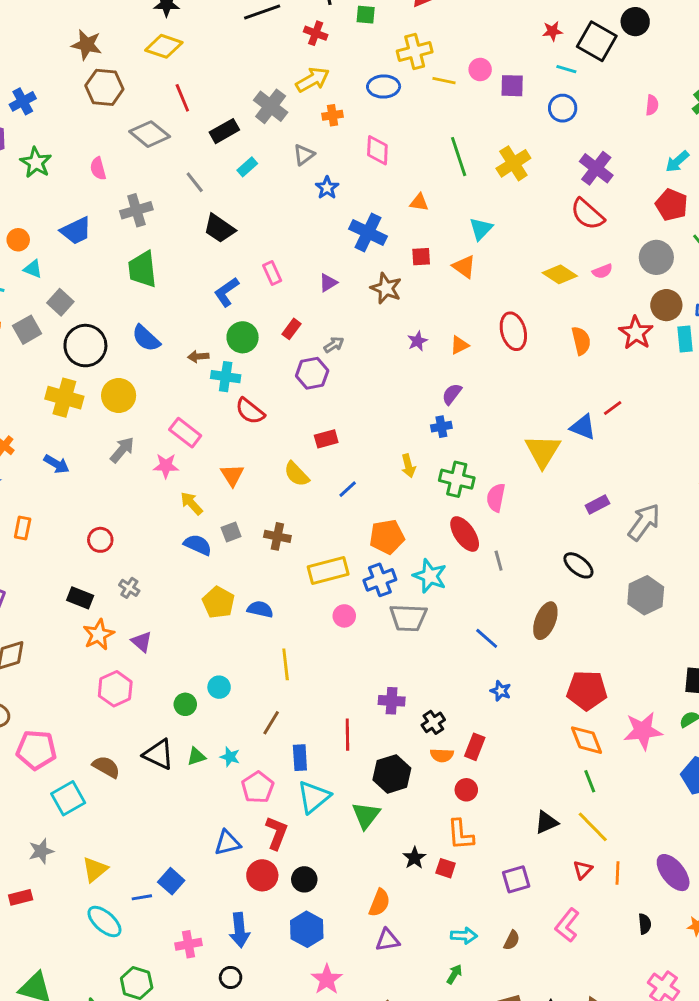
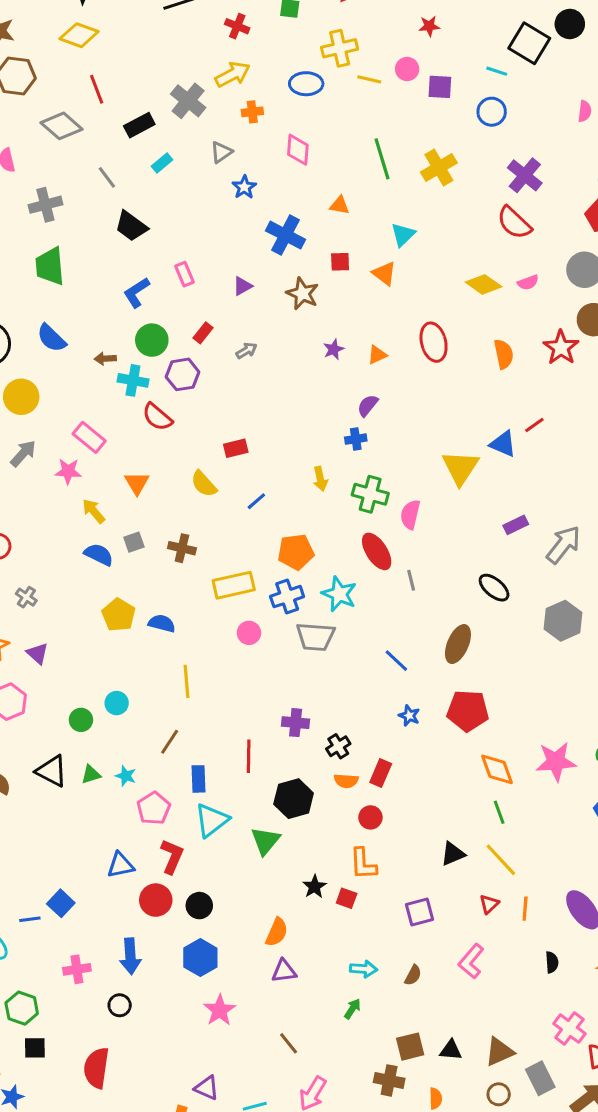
red star: (552, 31) -> (429, 26), moved
purple hexagon: (312, 373) -> (183, 374), moved
red pentagon: (587, 690) -> (468, 711), moved

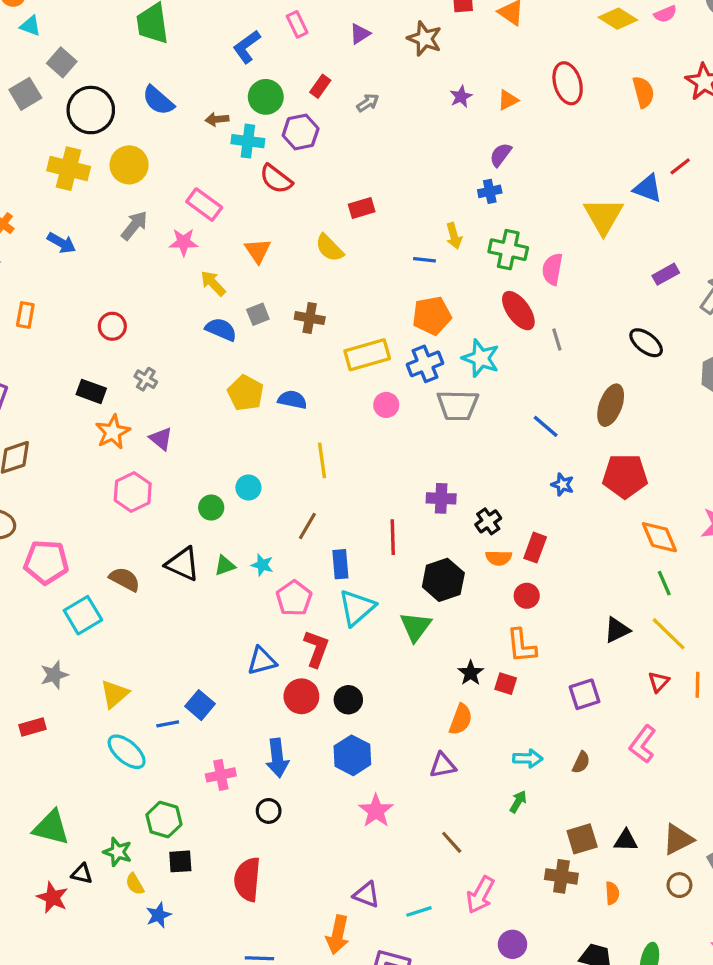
blue line: (256, 501) -> (425, 260), moved, turned 50
orange semicircle: (277, 932) -> (461, 719), moved

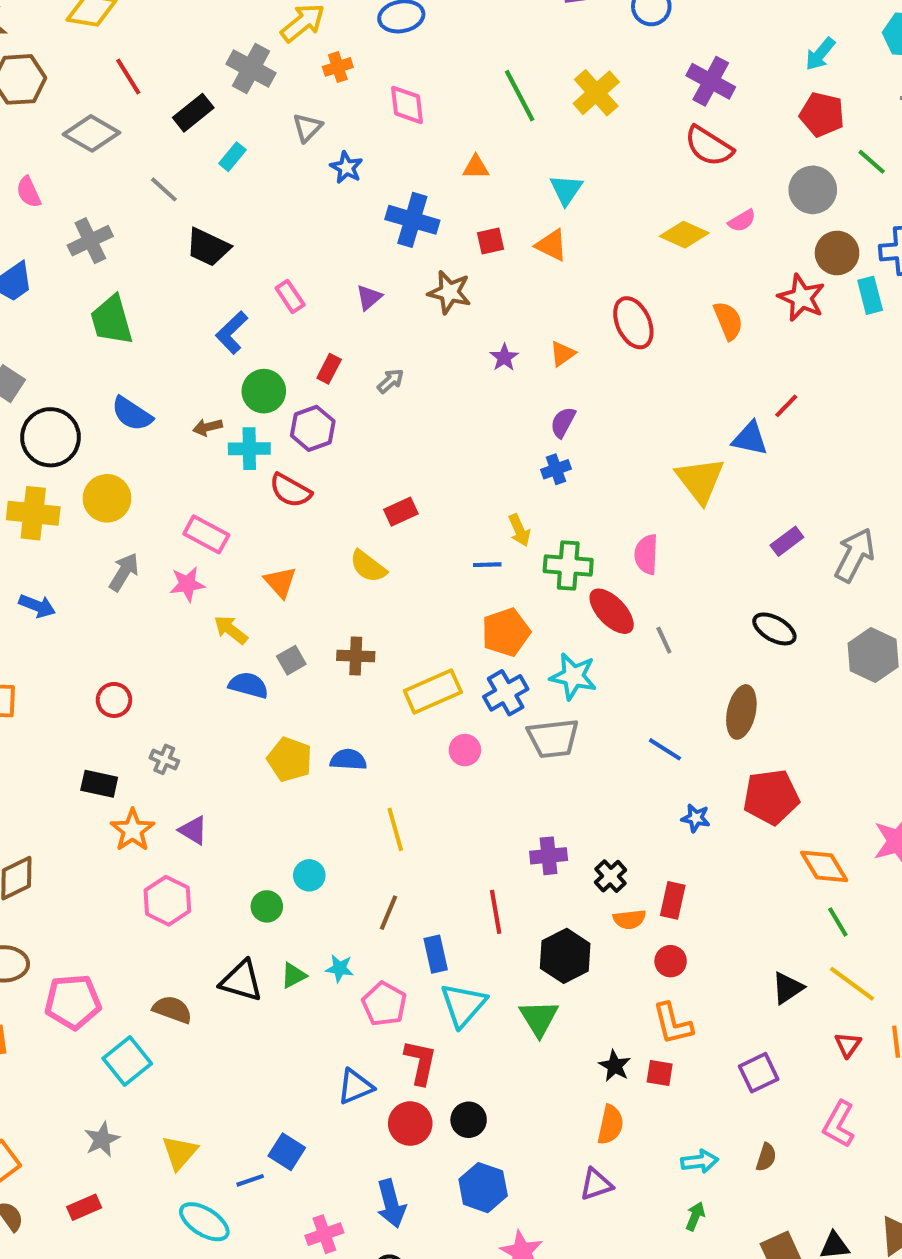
green cross: (508, 250) -> (568, 566), moved

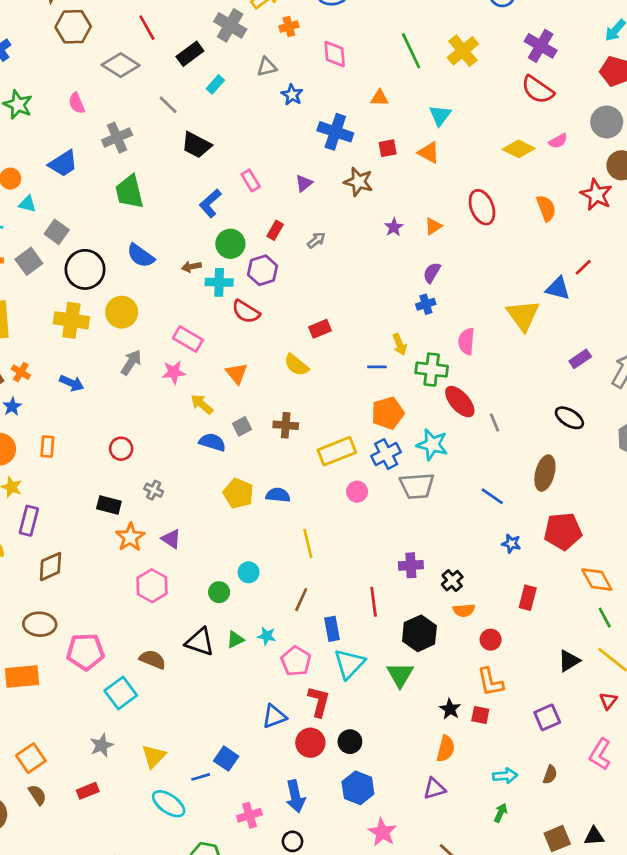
gray triangle: (307, 128) -> (267, 67), turned 30
pink semicircle: (646, 554) -> (466, 341), moved
red rectangle: (673, 900) -> (528, 598), moved

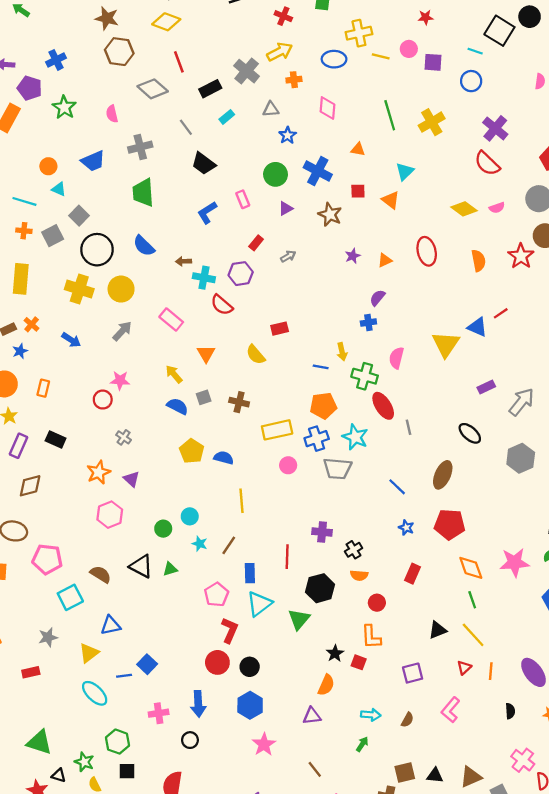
green circle: (230, 244) -> (276, 174), moved
pink star: (174, 372) -> (120, 380), moved
black rectangle: (109, 505) -> (56, 439), moved
cyan star: (267, 636) -> (200, 544), moved
blue triangle: (274, 716) -> (111, 625), moved

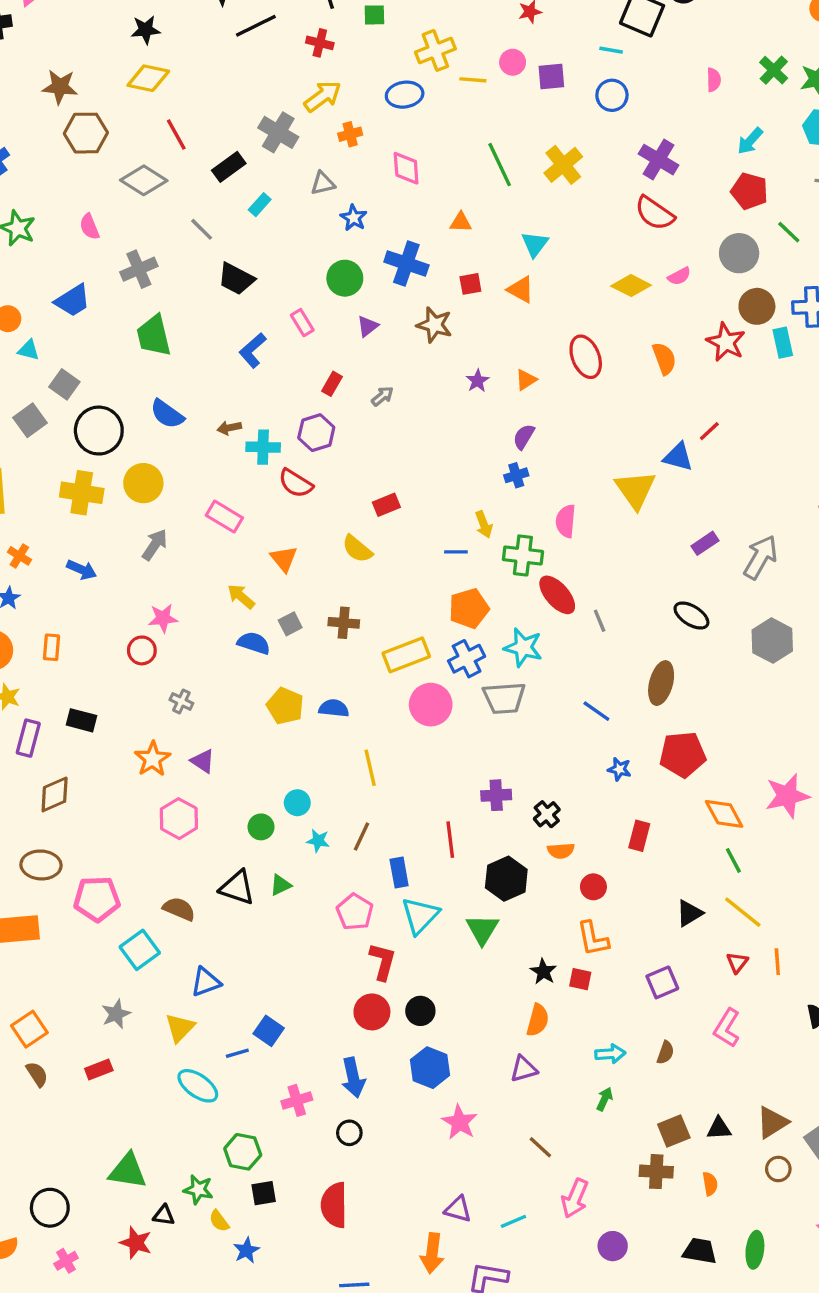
pink circle: (288, 465) -> (431, 705), size x1.6

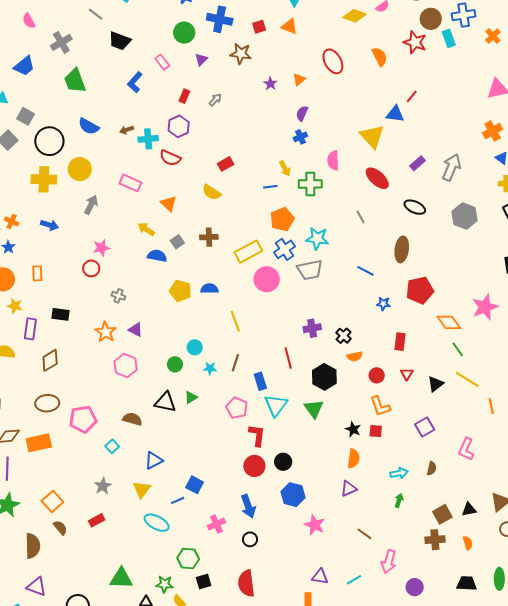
red ellipse: (557, 595) -> (377, 178), moved
cyan square: (140, 950) -> (112, 446), size x0.6
red triangle: (737, 962) -> (407, 374), moved

